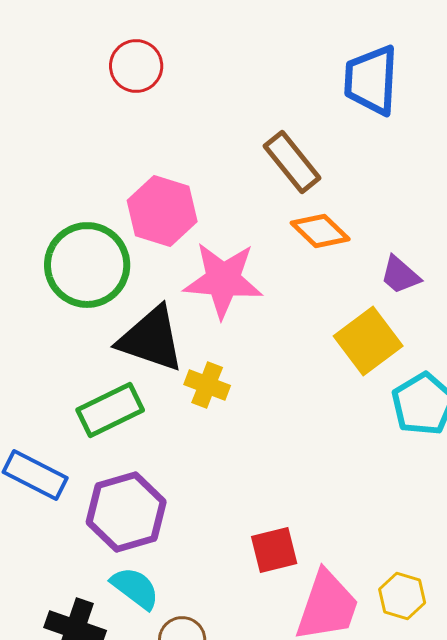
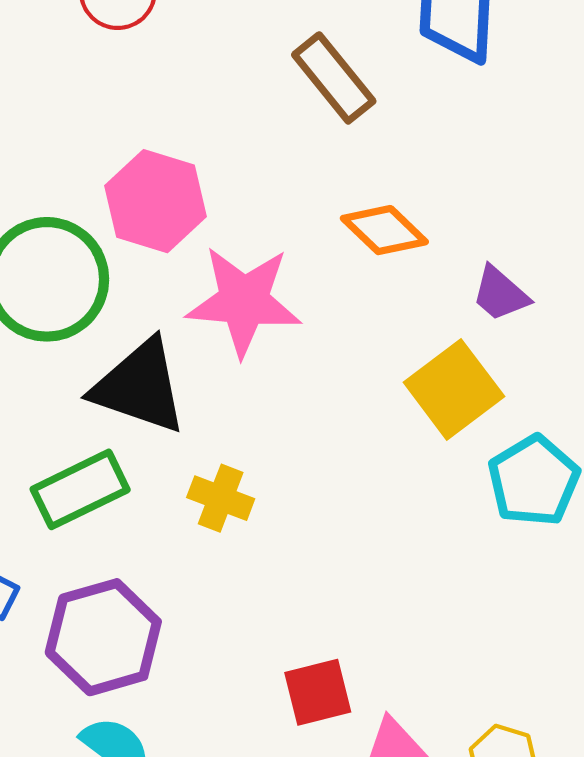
brown rectangle: (292, 162) -> (334, 78), moved
yellow cross: (207, 385) -> (221, 498), moved

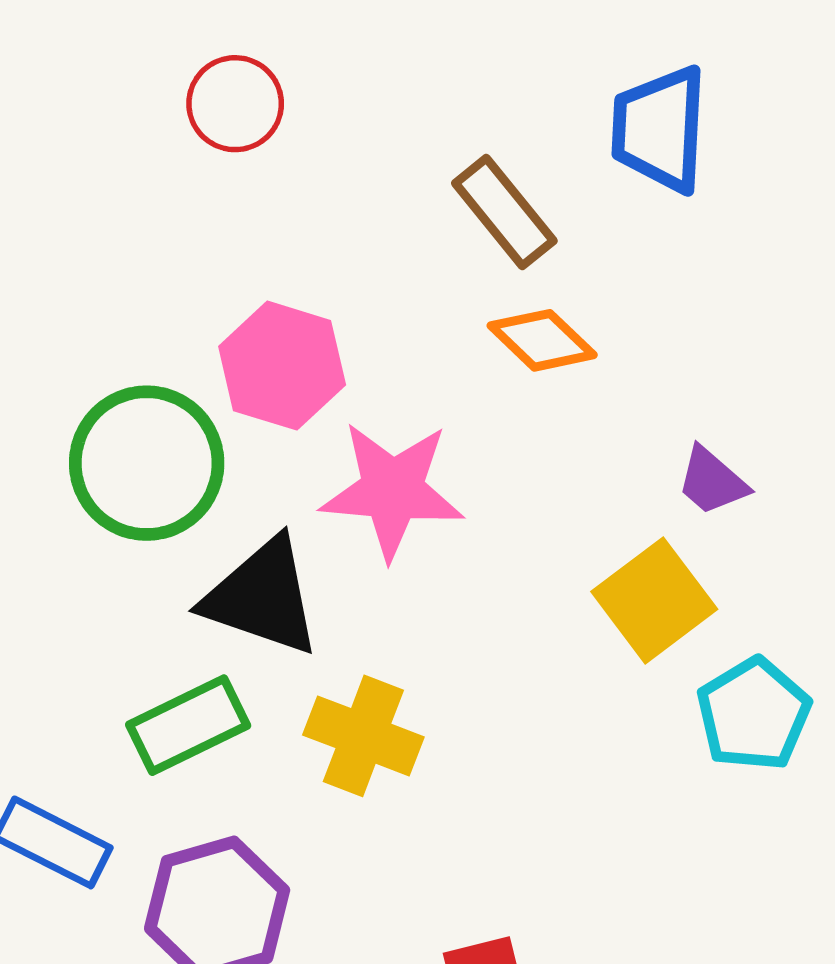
orange diamond: (384, 230) -> (542, 340), moved
yellow cross: (221, 498) -> (363, 736), size x1.4

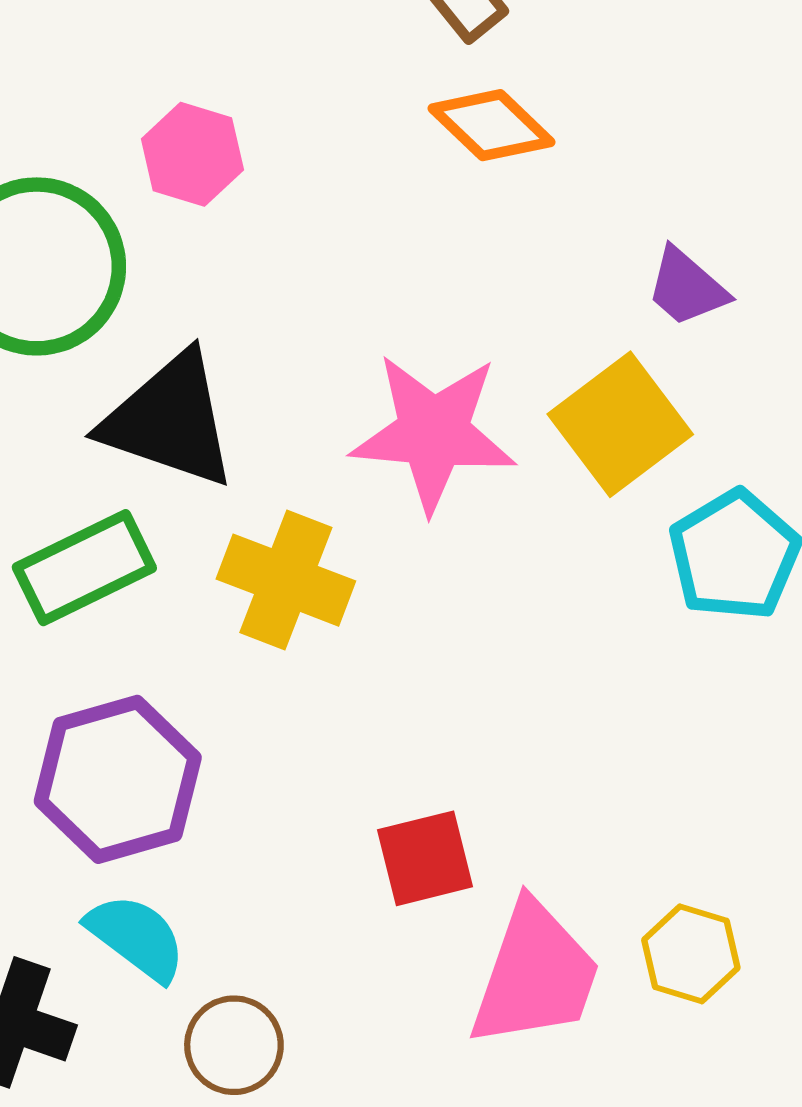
pink hexagon: (282, 366) -> (192, 154), size x0.7
pink star: (392, 490) -> (433, 433), moved

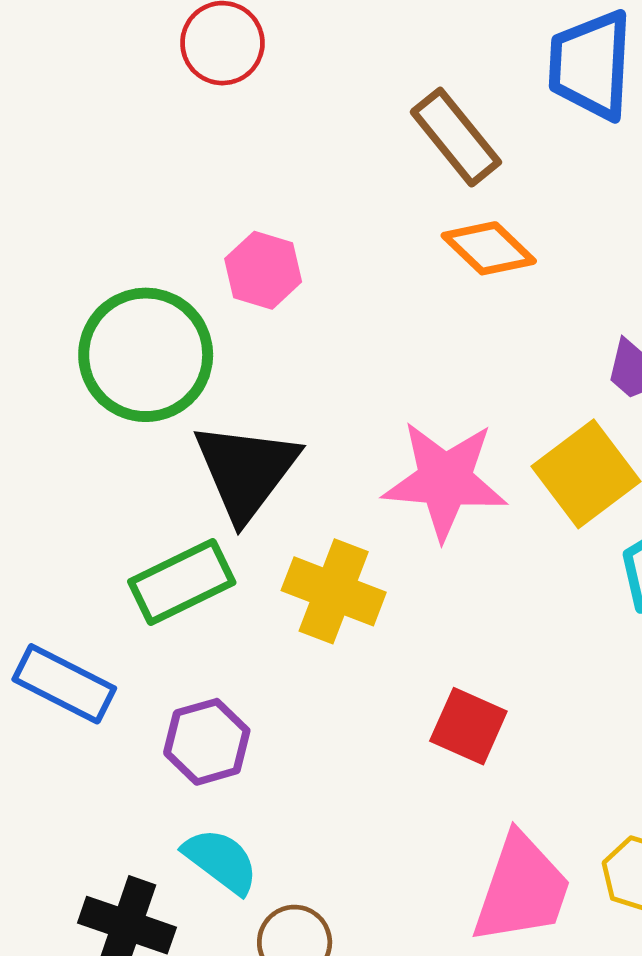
black triangle: (170, 420) -> (246, 471), turned 48
purple hexagon: (118, 779) -> (207, 742), size x0.7
red square: (425, 858) -> (468, 726), moved, turned 38

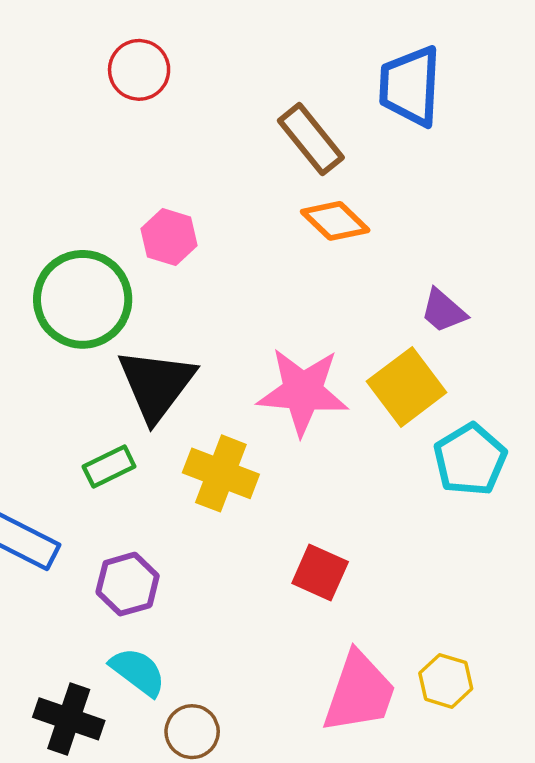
green rectangle: (182, 582) -> (109, 466), size x0.7

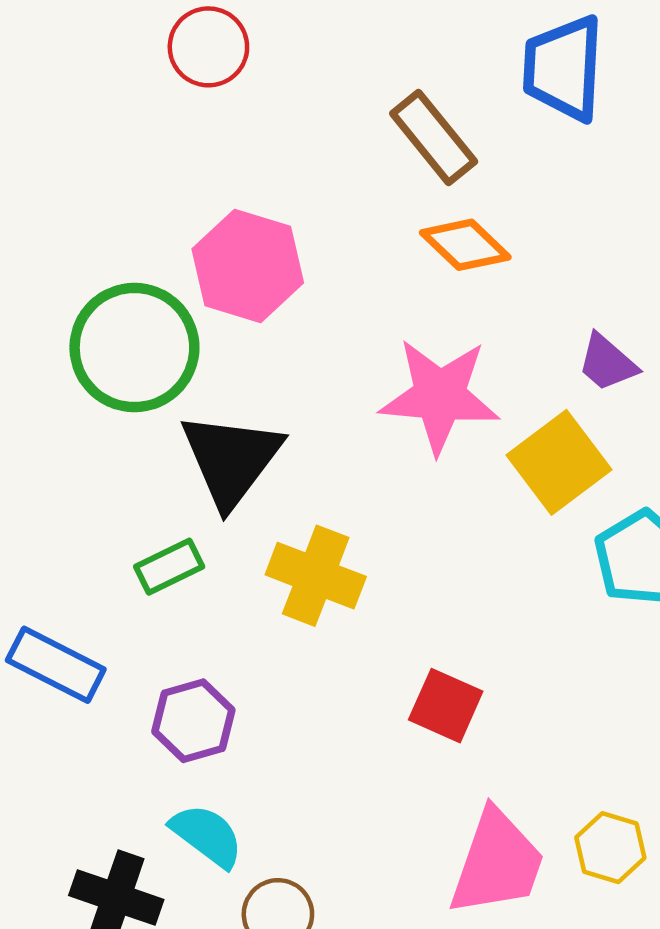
pink hexagon: (169, 237) -> (248, 266), size x1.5
pink star: (303, 392) -> (440, 396), moved

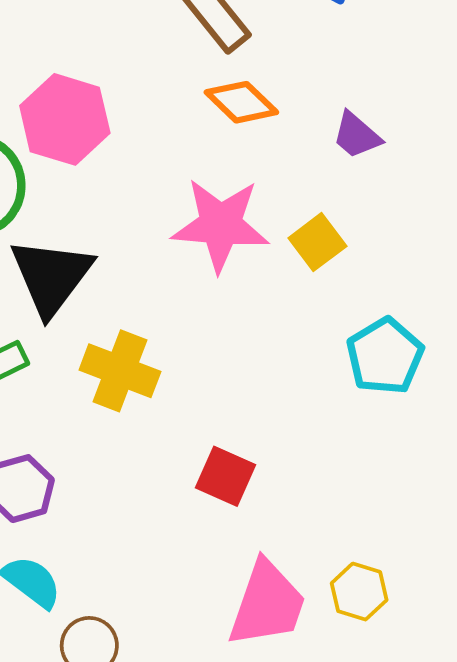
purple trapezoid: (607, 363) -> (357, 135), moved
yellow square: (559, 462) -> (317, 242), moved, size x0.7

